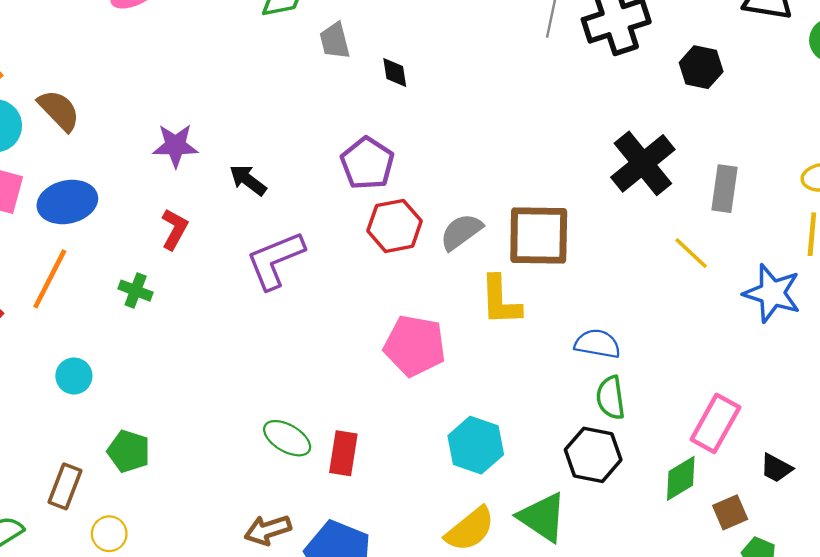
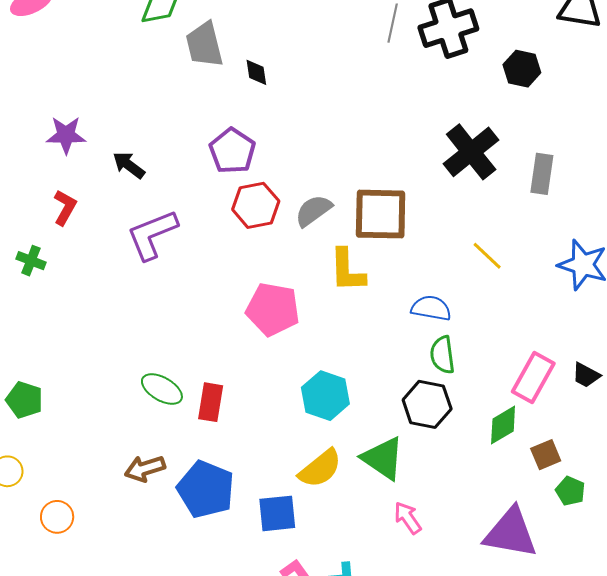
gray trapezoid: (335, 41) -> (204, 45), size x1.4
yellow line: (691, 253) -> (487, 256), moved
black trapezoid: (776, 468) -> (586, 375), moved

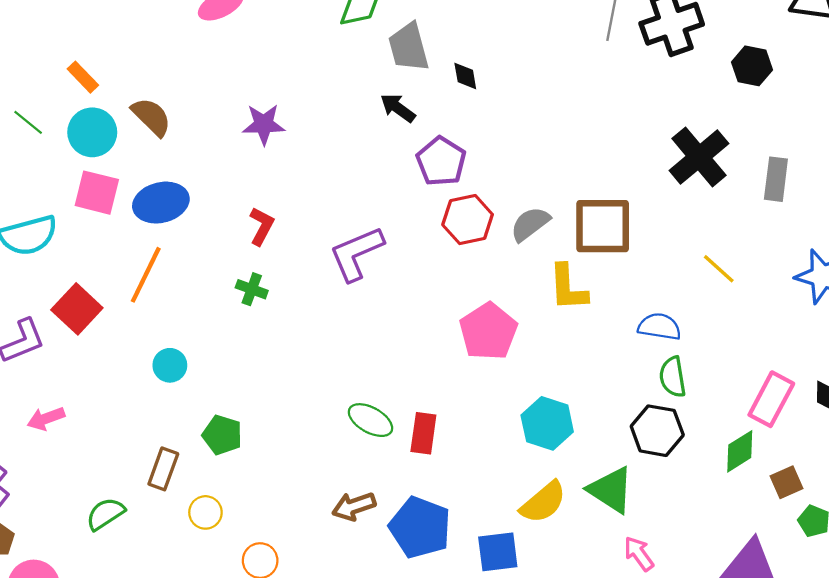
purple star: (66, 135) -> (264, 124), moved
black arrow: (129, 165) -> (398, 108), moved
green cross: (31, 261) -> (252, 289), moved
pink pentagon: (273, 309) -> (488, 331), turned 30

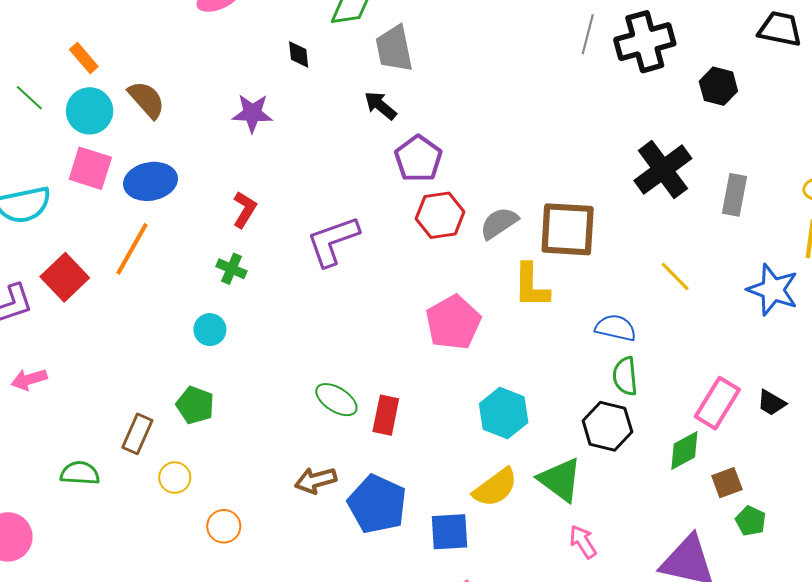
black diamond: (465, 76) -> (299, 54), moved
cyan circle: (170, 365) -> (210, 330), moved
green semicircle: (105, 514) -> (80, 473), turned 33

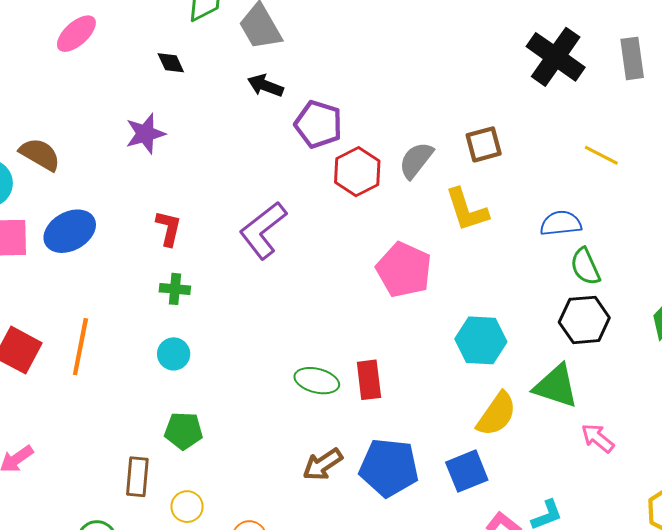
brown square: (568, 229) -> (484, 144), size x0.6
orange line: (132, 249) -> (80, 347), moved

